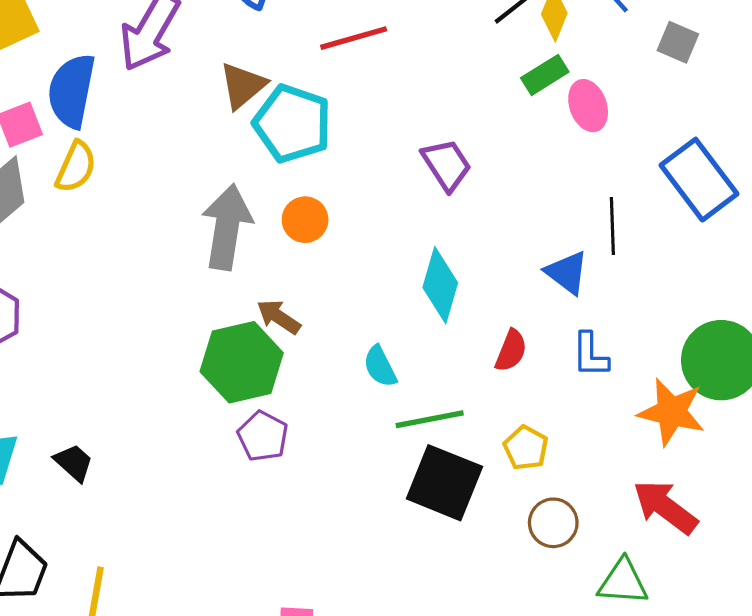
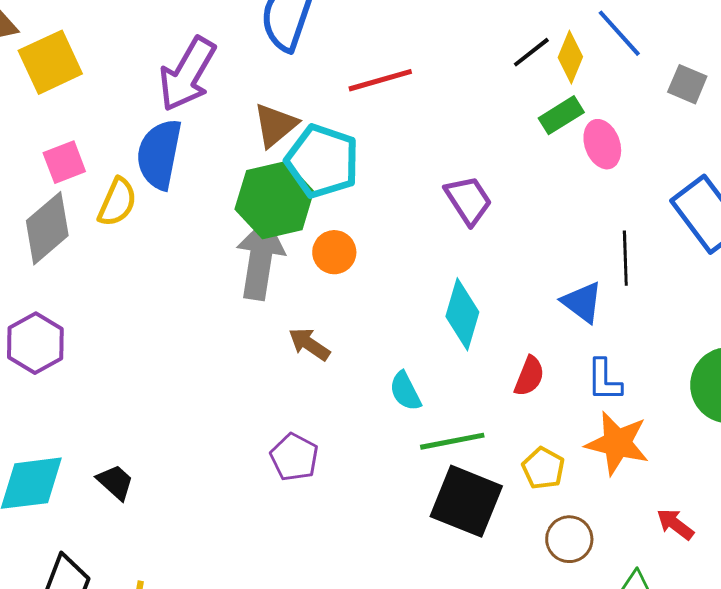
blue semicircle: (72, 91) -> (159, 154), moved
green hexagon: (242, 362) -> (274, 200), moved
orange star: (672, 412) -> (617, 443), moved
red arrow: (665, 507) -> (675, 524), size x0.6

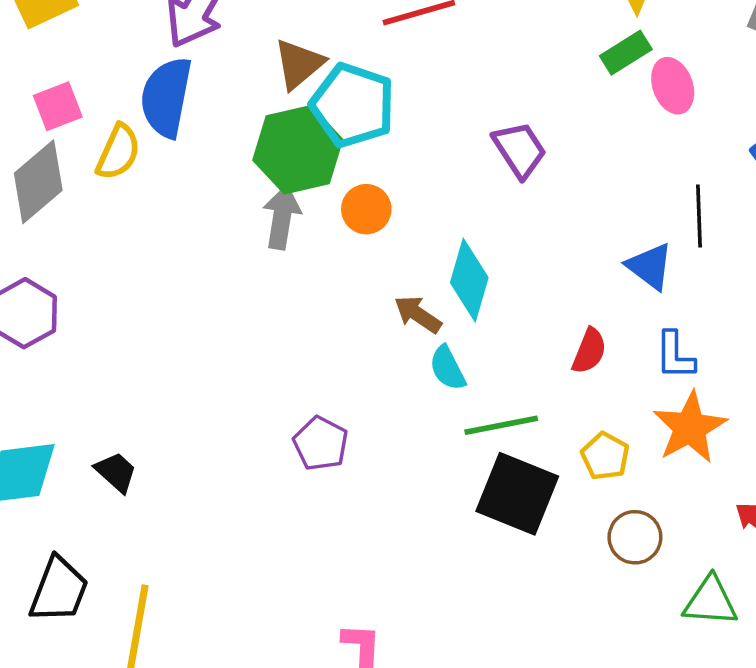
gray arrow: (260, 259) -> (282, 217), size x0.7
cyan diamond: (462, 314) -> (469, 280), moved
brown arrow: (309, 344) -> (418, 314), moved
orange star: (617, 443) -> (690, 428), turned 30

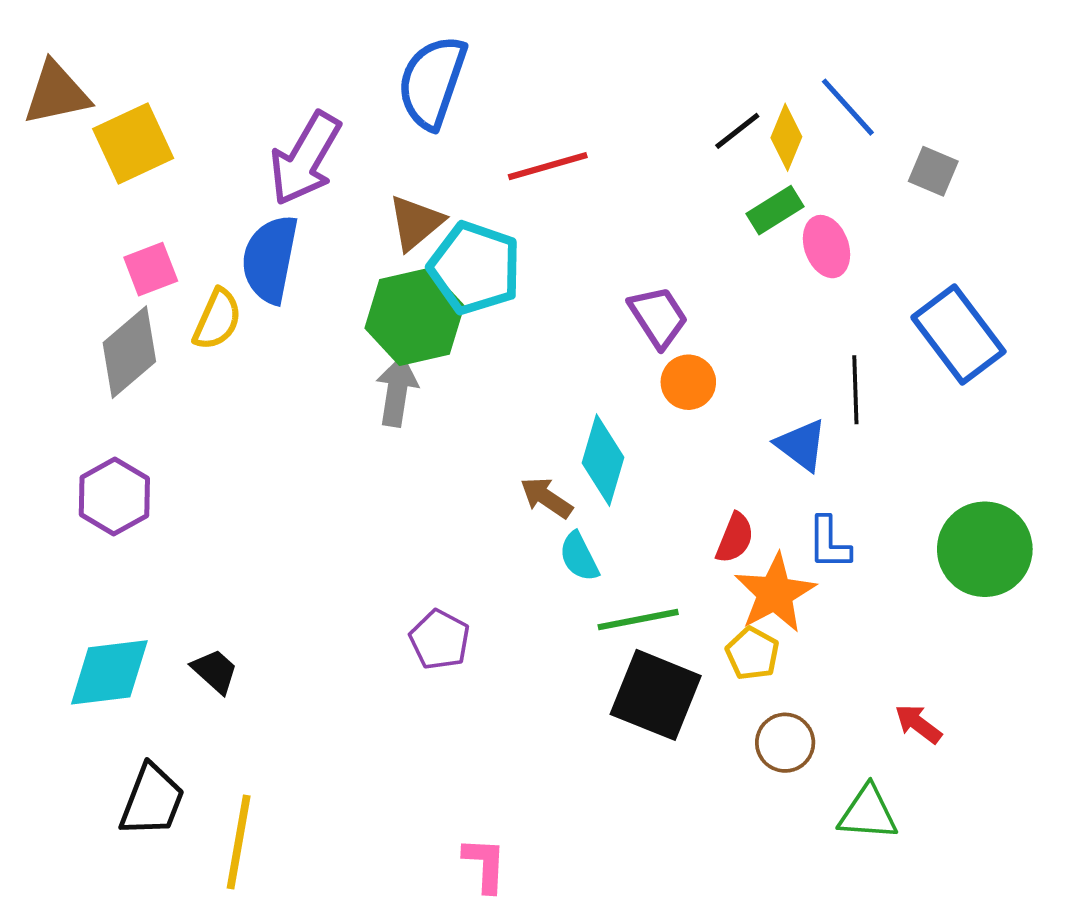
orange circle: (366, 209) -> (688, 382), moved
orange star: (690, 428) -> (775, 593), moved

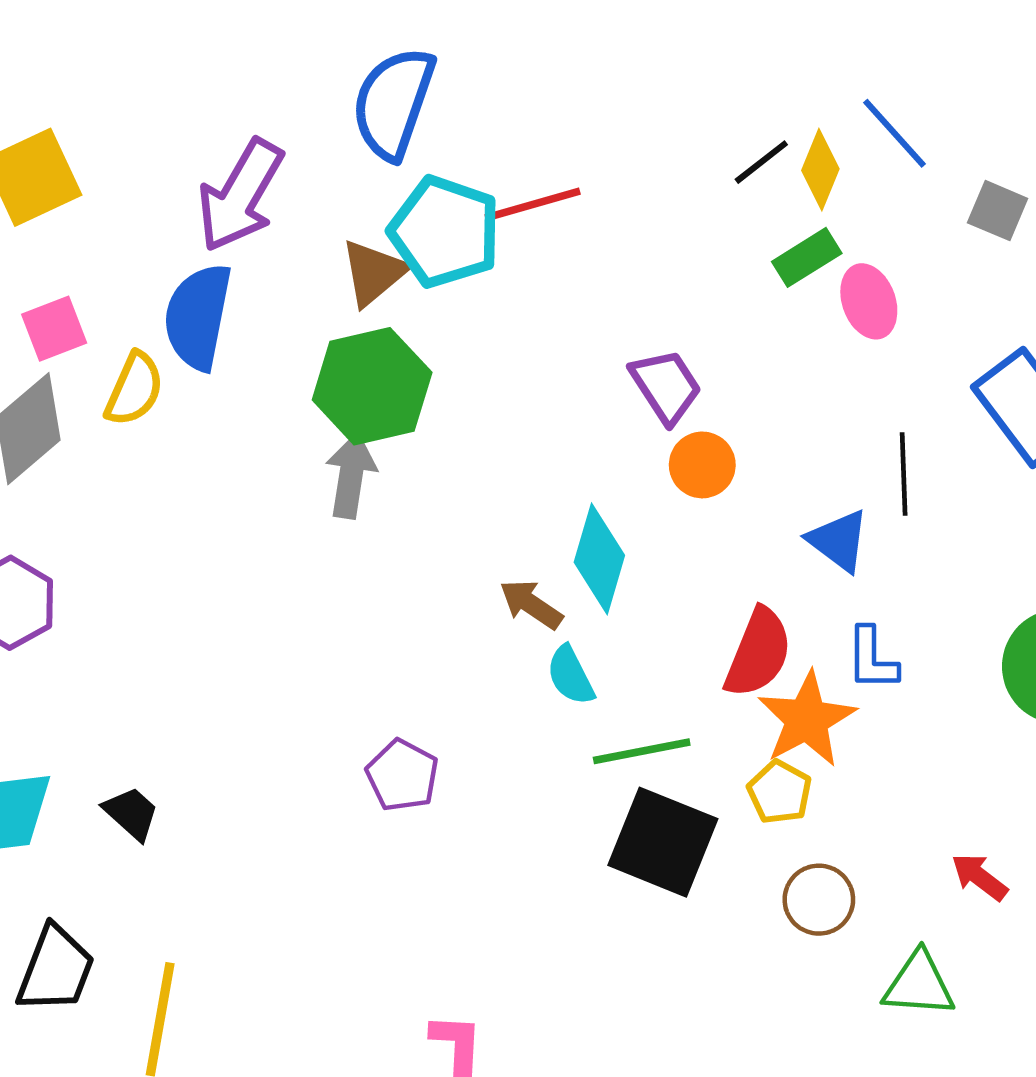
cyan pentagon: (475, 268) -> (445, 232), moved
red semicircle: (735, 538) -> (758, 653), size x1.5

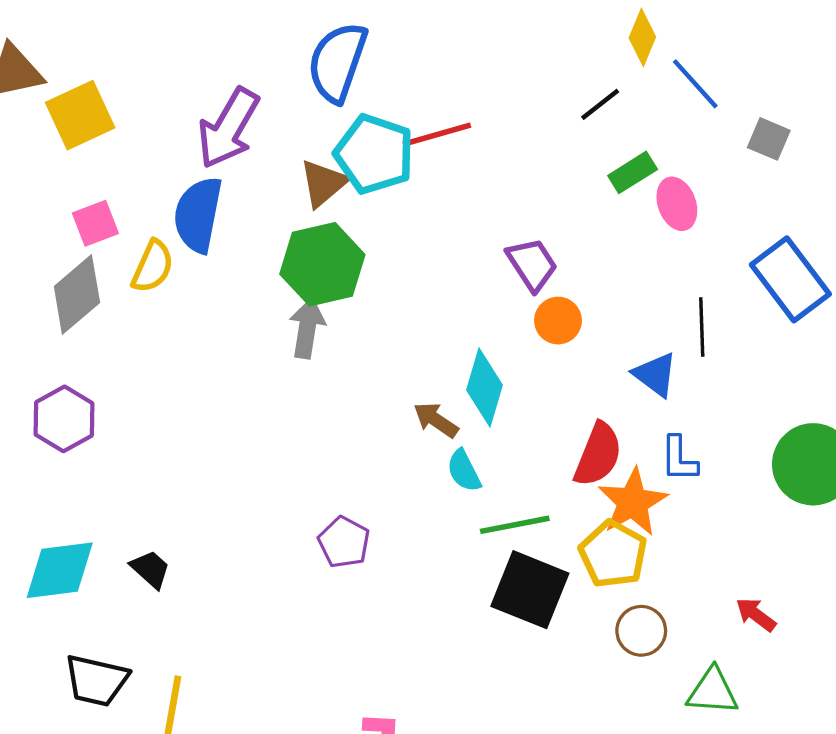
yellow diamond: (820, 170) -> (642, 37), moved
yellow pentagon: (779, 792) -> (613, 554), size x1.5
black trapezoid: (56, 969) -> (96, 681), turned 82

